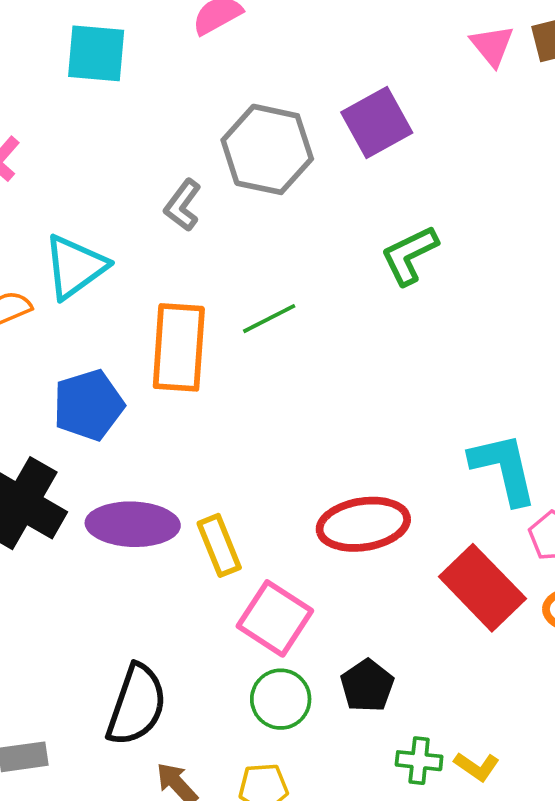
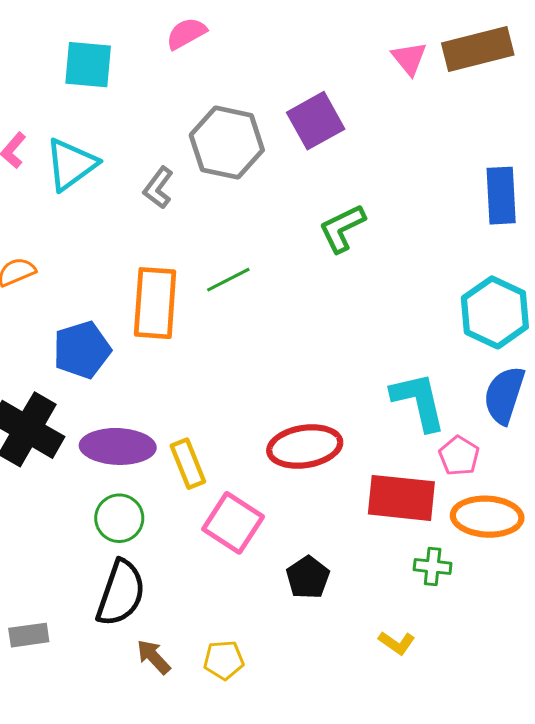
cyan triangle: (75, 267) -> (71, 164), moved
red rectangle: (482, 588) -> (401, 498), turned -40
green circle: (281, 699) -> (119, 518), moved
green cross: (419, 761) -> (433, 567), moved

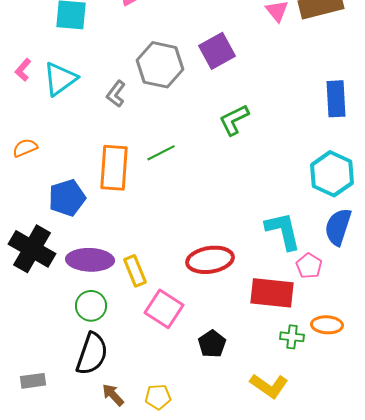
orange ellipse: (487, 517) -> (327, 325), moved, size x0.7
yellow L-shape: (397, 643) -> (269, 386), size x1.6

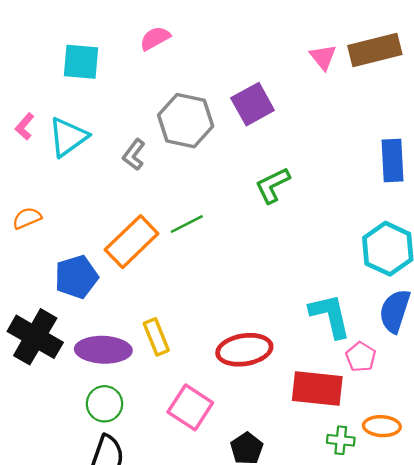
orange rectangle: (114, 168) -> (132, 242), turned 42
yellow rectangle: (135, 271) -> (156, 337), moved

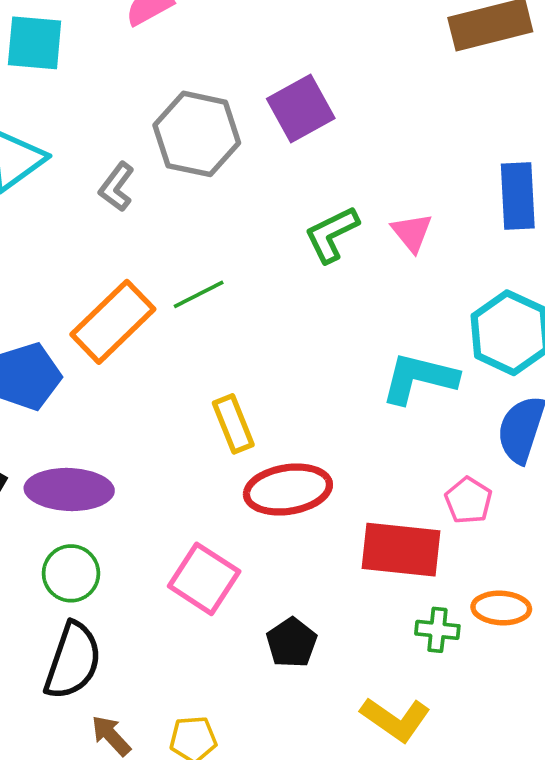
pink triangle: (323, 57) -> (412, 232), moved
cyan L-shape: (330, 316) -> (419, 378), moved, turned -63
yellow rectangle: (156, 337) -> (233, 424), moved

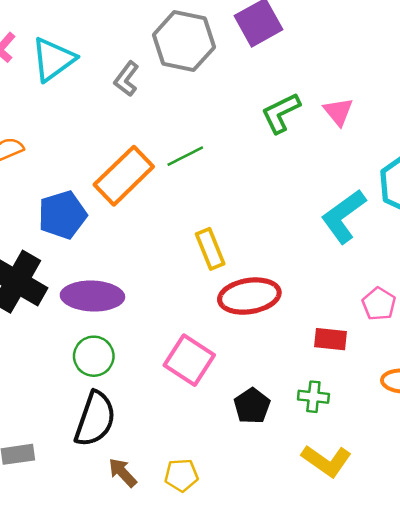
cyan L-shape: (419, 378) -> (344, 216), turned -50
red rectangle: (401, 550) -> (330, 339), size x0.6
green cross: (437, 630) -> (313, 397), moved

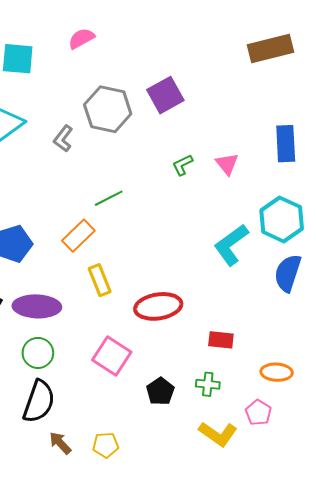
green L-shape: (281, 113) -> (183, 165), size x0.7
orange rectangle: (124, 176) -> (78, 236), moved, size x0.7
yellow rectangle: (210, 249) -> (100, 280), moved
pink pentagon: (379, 304) -> (258, 413), moved

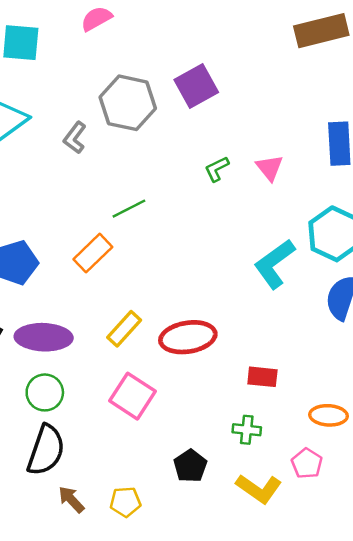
yellow rectangle: (100, 280) -> (124, 329), moved, turned 64
black pentagon: (160, 391) -> (190, 466), moved

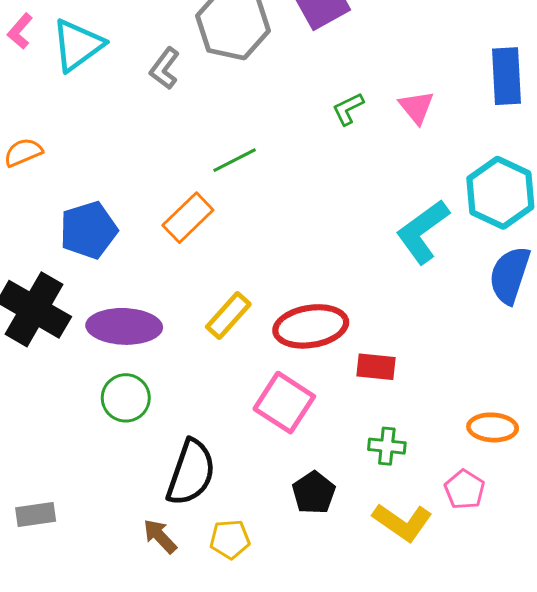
red rectangle: (262, 377) -> (376, 367), moved
pink square: (133, 396) -> (284, 403), moved
black semicircle: (46, 450) -> (191, 473), moved

